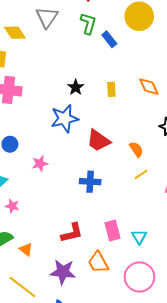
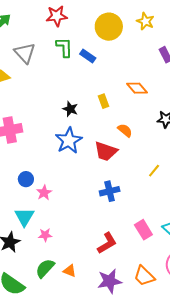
orange semicircle: (136, 149) -> (125, 130), moved
pink star: (40, 164) -> (44, 193), moved
orange trapezoid: (98, 262) -> (144, 276), moved

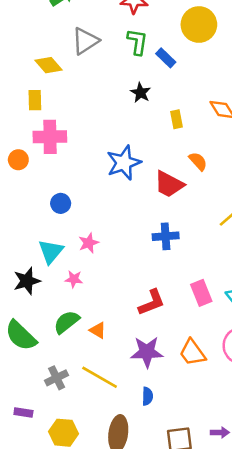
gray triangle: (25, 53) -> (85, 41), turned 30
black star: (70, 109) -> (141, 93), moved
pink star: (44, 193) -> (89, 243), moved

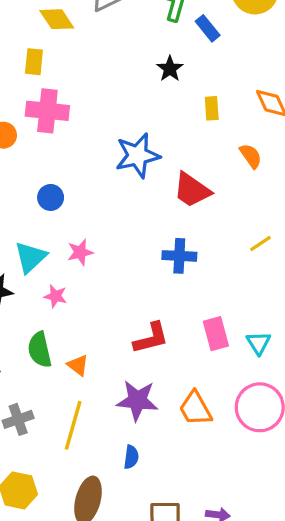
orange semicircle: (198, 161) -> (251, 156), moved
green semicircle: (67, 322) -> (40, 350), turned -72
yellow line: (100, 377) -> (73, 425), turned 69

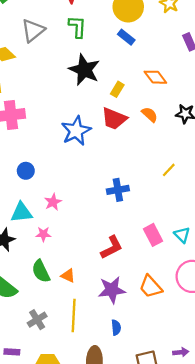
blue rectangle: (208, 28) -> (126, 37), moved
black star: (170, 69) -> (84, 70), size x1.8
yellow rectangle: (212, 108) -> (117, 89), turned 48
red trapezoid: (192, 190) -> (114, 119), moved
cyan triangle: (30, 257) -> (21, 212), turned 50

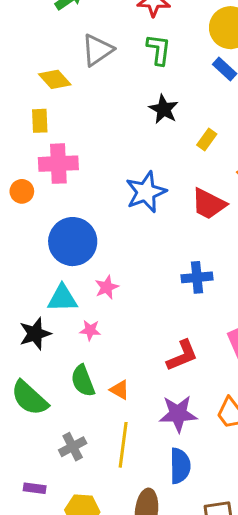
black star: (84, 70) -> (164, 109), size x0.7
red trapezoid: (114, 119) -> (209, 204), moved
blue circle: (26, 171) -> (73, 242), size x2.0
blue semicircle: (116, 328) -> (180, 466), size x1.6

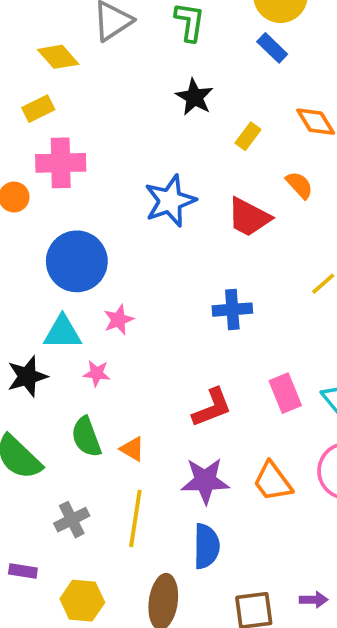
yellow rectangle: (40, 121) -> (38, 109), turned 65

